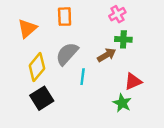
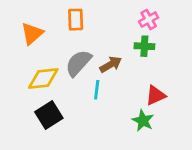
pink cross: (117, 14) -> (149, 20), moved
brown arrow: (107, 55) -> (111, 64), moved
yellow diamond: (37, 67) -> (43, 78), turned 44

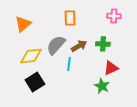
orange rectangle: (76, 20) -> (70, 18), moved
pink cross: (149, 20) -> (114, 16), moved, turned 32
green cross: (144, 46) -> (103, 44), moved

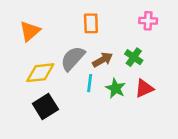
green cross: (103, 44) -> (134, 57), turned 32
green star: (102, 86) -> (116, 88), moved

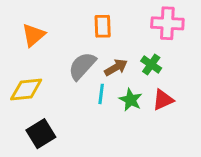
pink cross: (148, 21) -> (167, 23), size x1.5
yellow diamond: (40, 73) -> (26, 90), moved
black square: (45, 106) -> (41, 134), moved

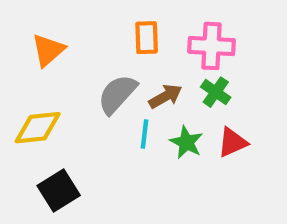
pink cross: (167, 23) -> (212, 46), moved

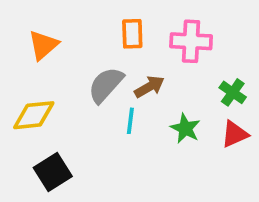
green cross: (216, 92) -> (233, 92), moved
green star: (186, 142) -> (185, 128), moved
red triangle: (232, 142) -> (235, 134), moved

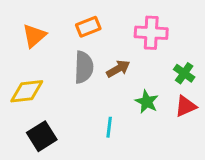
orange rectangle: (132, 34) -> (88, 27), moved, turned 70
gray semicircle: (106, 85) -> (84, 67), turned 140
cyan line: (130, 121) -> (109, 127), moved

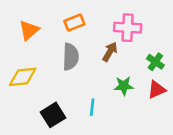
brown arrow: (118, 69) -> (110, 52), moved, turned -30
green star: (147, 102) -> (124, 86), turned -30
black square: (42, 136) -> (53, 115), moved

